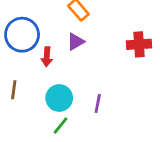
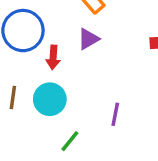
cyan circle: (59, 98) -> (50, 99), moved

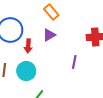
purple line: (115, 114) -> (74, 62), moved

